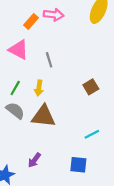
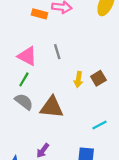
orange rectangle: (31, 21) -> (39, 14), turned 64
pink triangle: (19, 50) -> (27, 56), moved
yellow arrow: (39, 88) -> (78, 79), moved

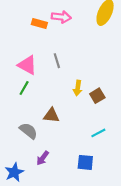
brown square: (98, 78) -> (97, 96), moved
gray semicircle: (24, 102) -> (28, 131), moved
brown triangle: (52, 107) -> (51, 115), size x0.7

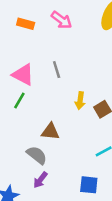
pink arrow: (61, 17) -> (62, 20), turned 30
orange rectangle: (39, 24) -> (26, 24), moved
gray semicircle: (28, 131) -> (37, 155), moved

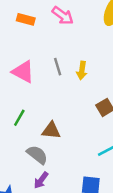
green line: (19, 101) -> (19, 118), moved
yellow arrow: (80, 101) -> (82, 70), moved

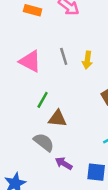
green line: (19, 118) -> (43, 100), moved
purple arrow: (41, 180) -> (64, 163), moved, turned 84

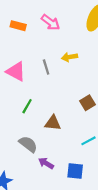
yellow arrow: (87, 60) -> (70, 57), moved, turned 72
brown triangle: (57, 119) -> (53, 123), moved

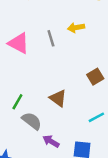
green line: (27, 106) -> (17, 102), moved
brown triangle: (53, 123) -> (58, 98), turned 30

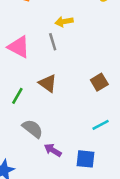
yellow arrow: (76, 28) -> (64, 22), moved
brown triangle: (58, 98) -> (48, 83), moved
green line: (17, 102) -> (17, 96), moved

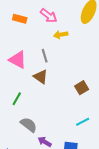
yellow arrow: (64, 22) -> (61, 35), moved
brown triangle: (48, 83) -> (41, 77), moved

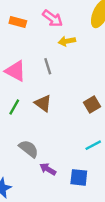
brown triangle: (41, 77) -> (43, 103), moved
green line: (17, 99) -> (14, 107), moved

